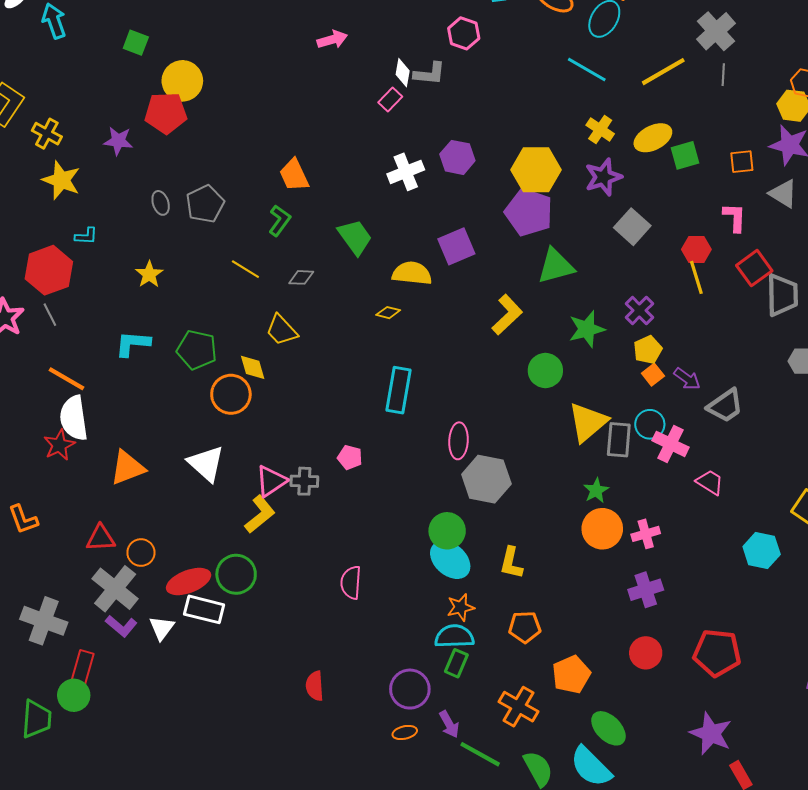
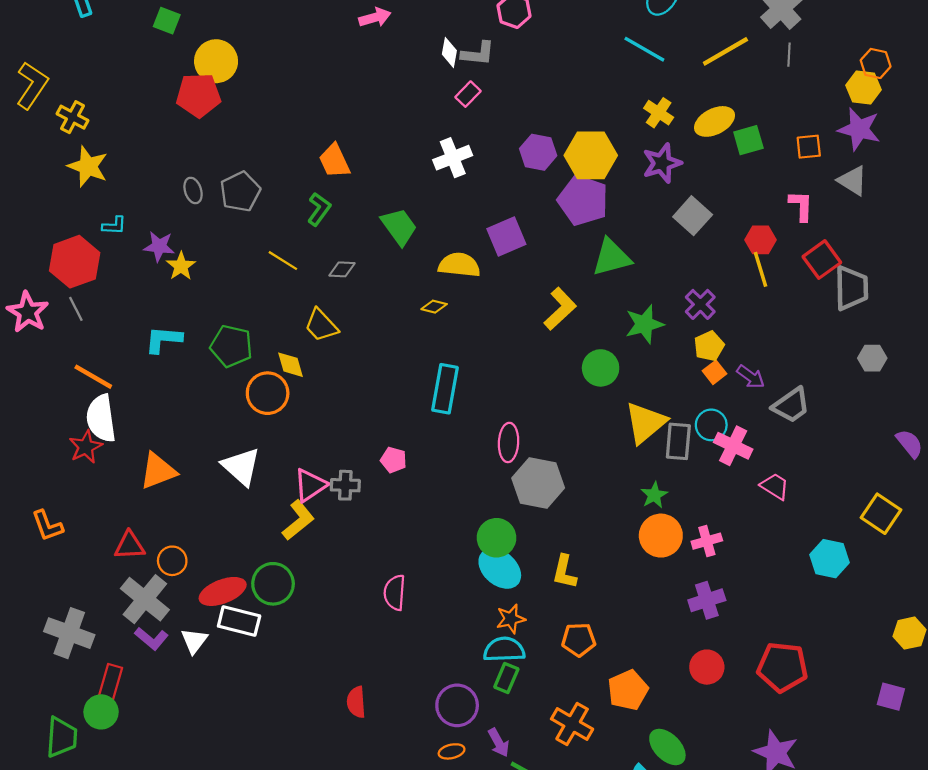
pink rectangle: (390, 100) -> (468, 94), moved
purple star: (118, 141) -> (159, 246), moved
purple hexagon: (457, 157) -> (538, 152), moved

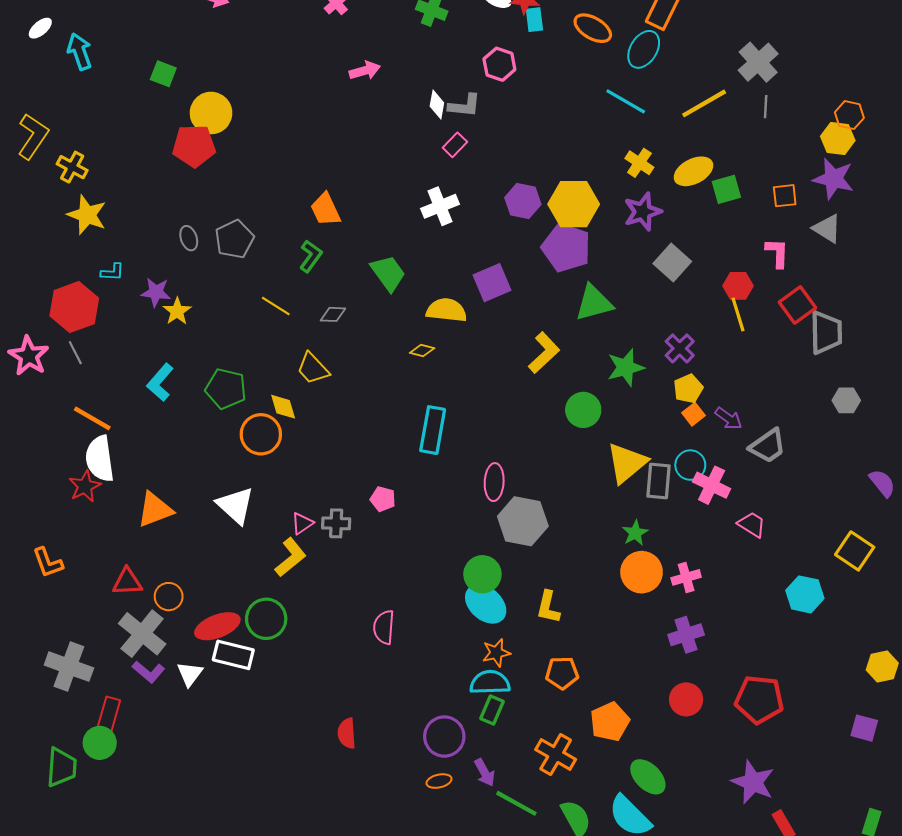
cyan L-shape: (163, 339) -> (160, 382), turned -54
pink triangle: (310, 485) -> (302, 523), size x0.7

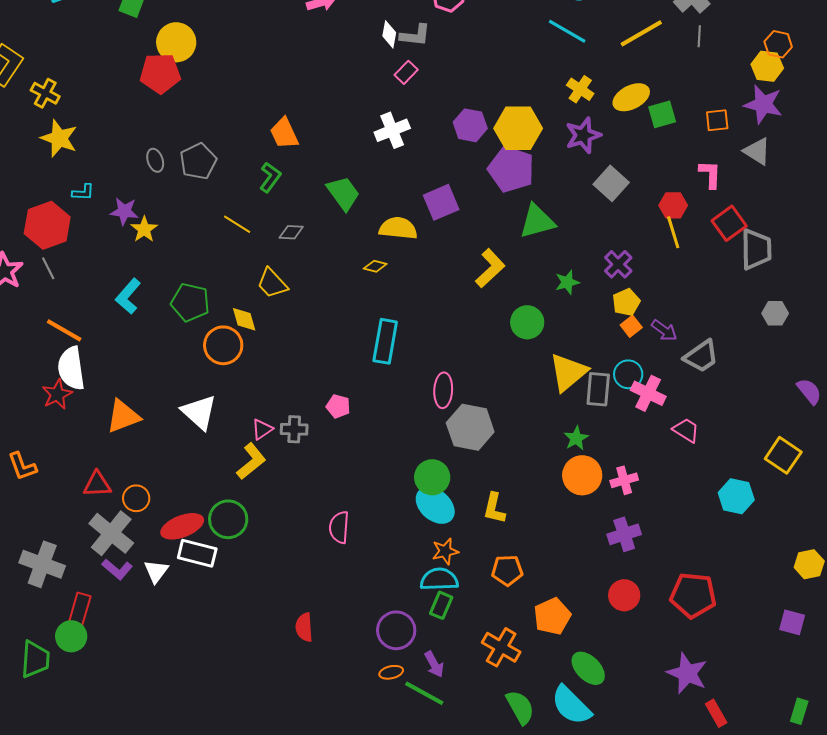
green star: (626, 367) -> (567, 282), size x0.7
green line: (516, 803) -> (424, 693), moved

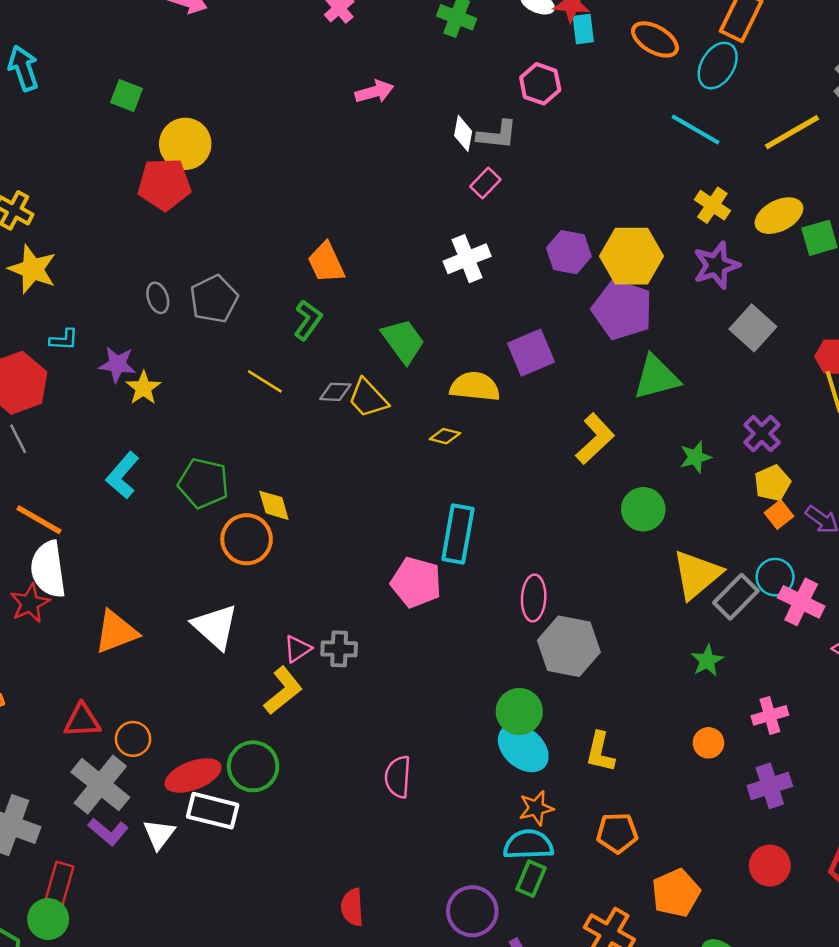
yellow trapezoid: (272, 283) -> (368, 398), moved
gray rectangle: (598, 389) -> (736, 597), turned 40
pink pentagon: (338, 406) -> (416, 582), moved, size x1.6
orange circle: (582, 475) -> (708, 743), moved, size x0.6

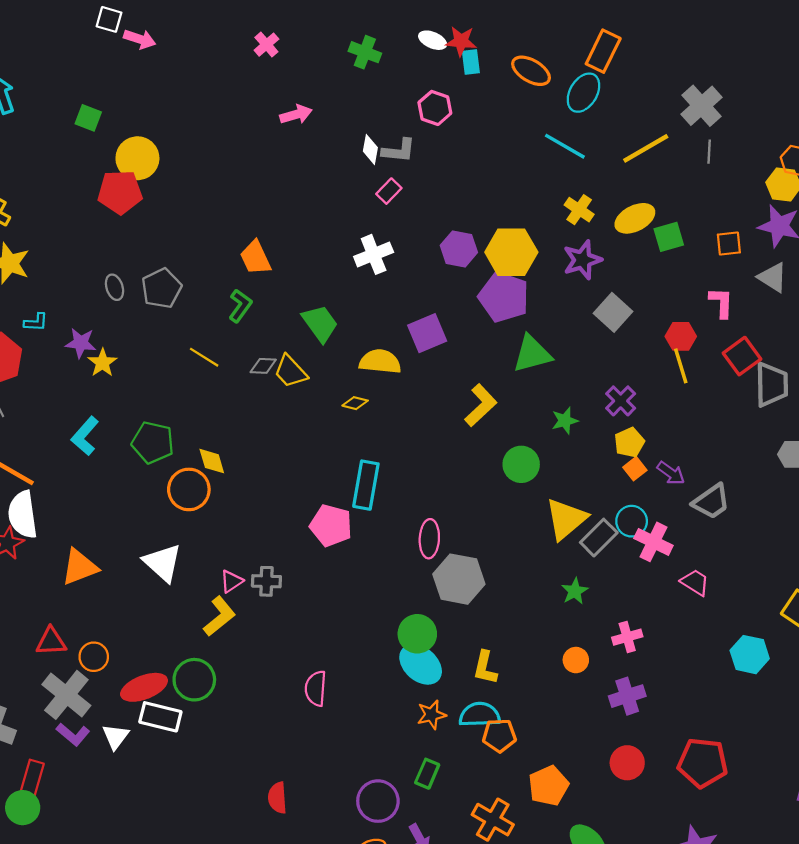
cyan semicircle: (528, 845) -> (480, 715), moved

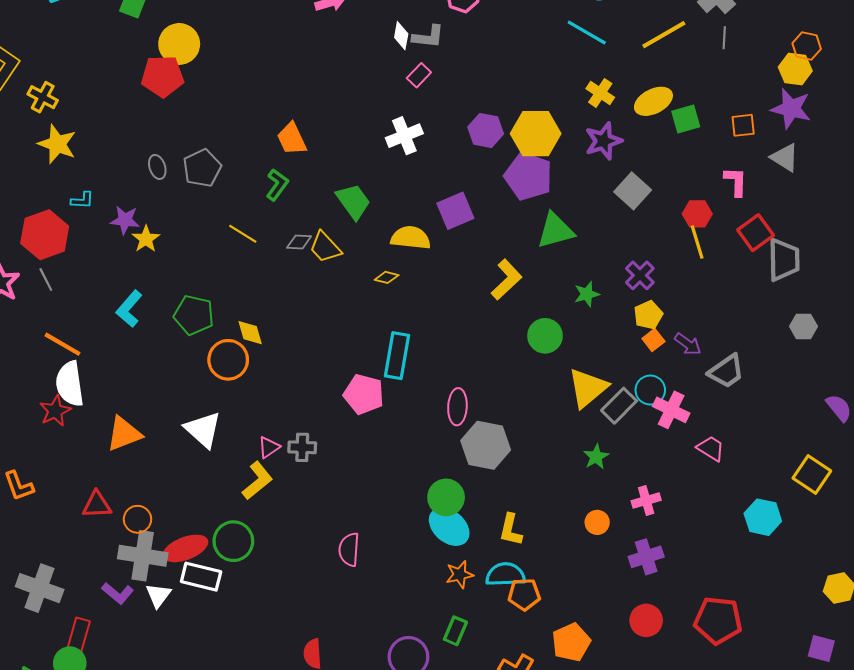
gray cross: (66, 695) -> (143, 556), moved, turned -30

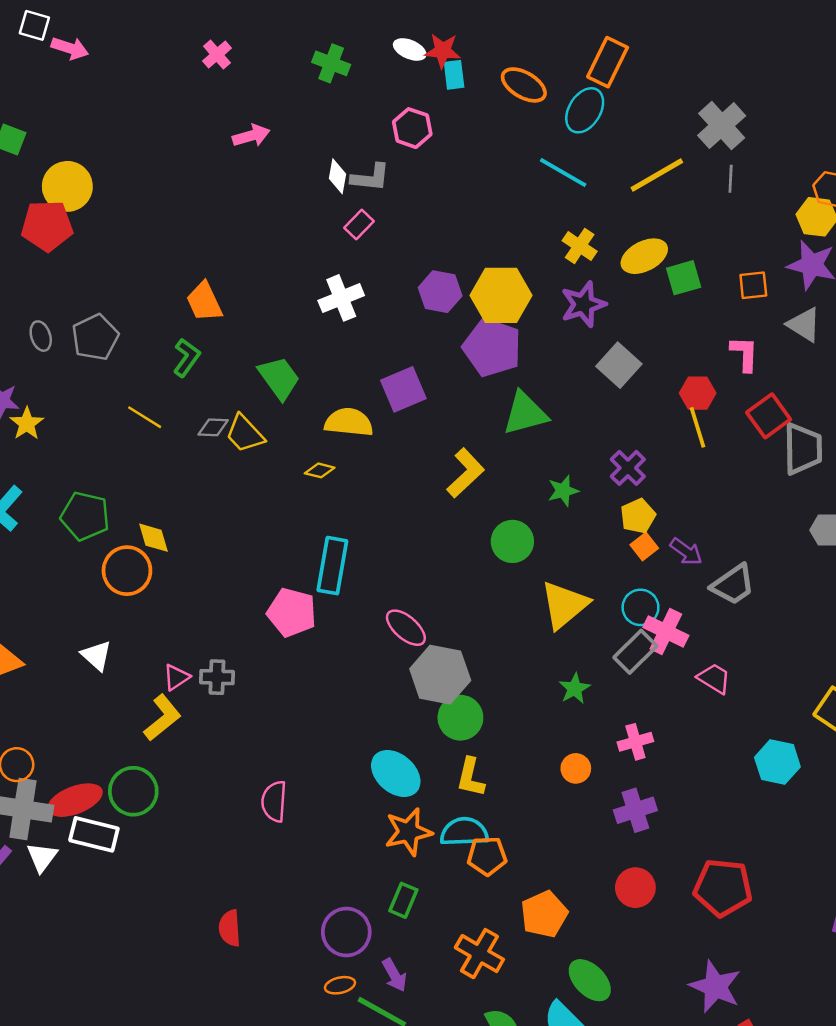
gray rectangle: (619, 406) -> (635, 652), moved
pink ellipse: (457, 407) -> (406, 628), turned -52
white triangle: (203, 430) -> (97, 656), size x0.7
green circle: (446, 497) -> (460, 718), moved
orange star: (460, 575) -> (408, 832), size x1.4

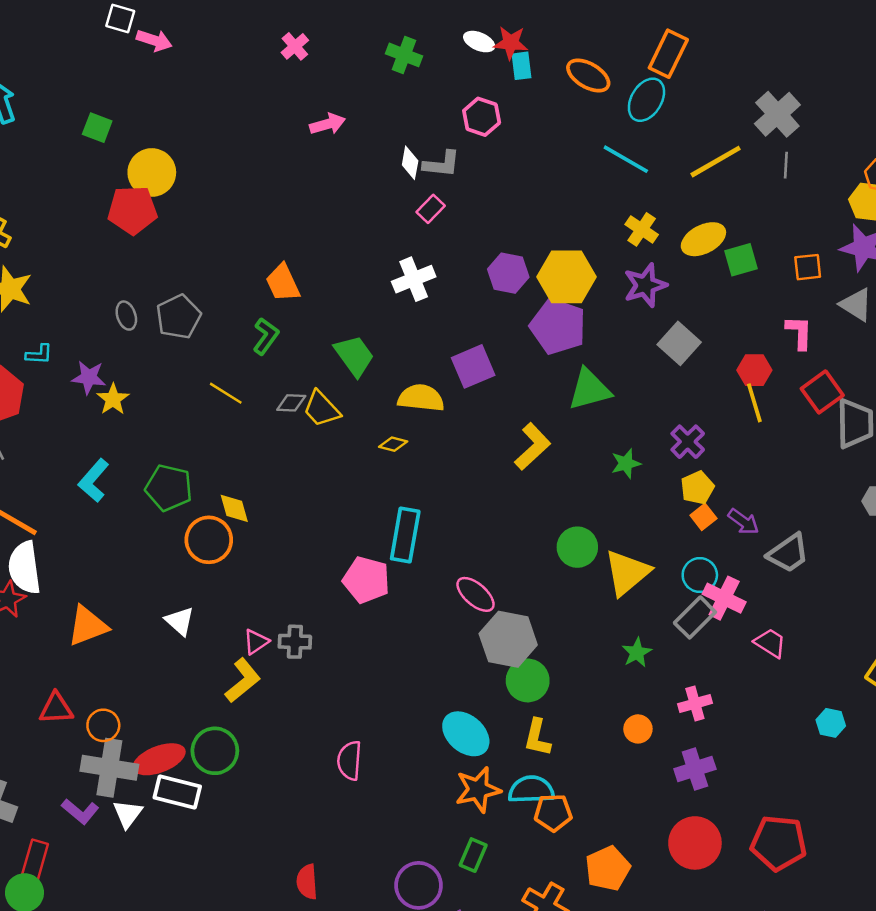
green circle: (512, 541) -> (577, 547), moved
cyan hexagon: (777, 762) -> (831, 723), size x0.7
red circle: (635, 888) -> (695, 843), size x1.4

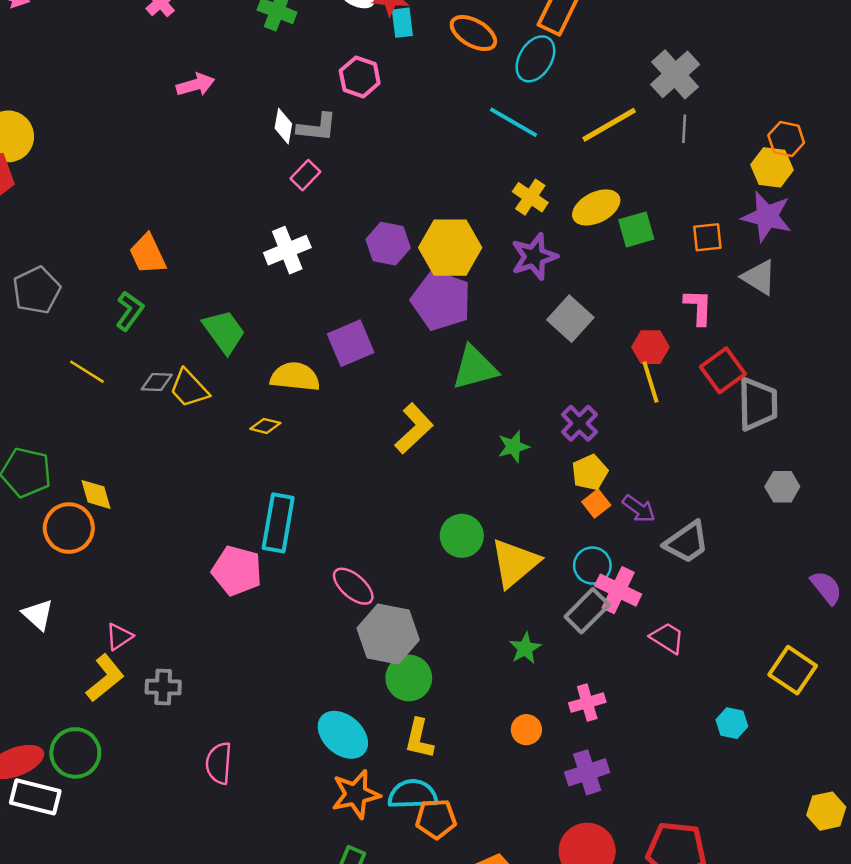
gray cross: (295, 642) -> (163, 687), moved

